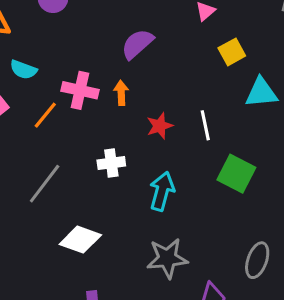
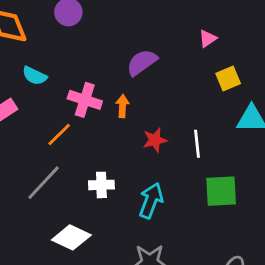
orange line: (45, 115) -> (59, 134), moved
white cross: (111, 163) -> (101, 185), moved
green square: (236, 174) -> (221, 191), turned -36

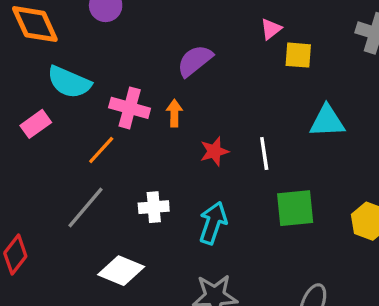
cyan semicircle: (35, 76) -> (69, 82), size x1.5
yellow square: (228, 79) -> (298, 55), moved, turned 30

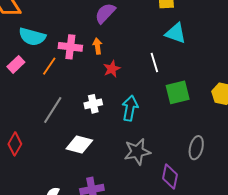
cyan triangle: (327, 121) -> (176, 33), moved, turned 30
orange line: (101, 150) -> (49, 66), moved
red star: (214, 151) -> (112, 69), moved

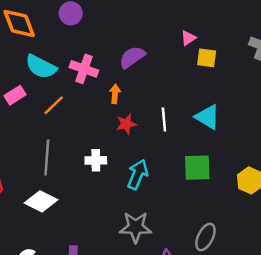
cyan triangle: (176, 33) -> (207, 117), moved
pink cross: (70, 47) -> (84, 69), moved
white line: (154, 62) -> (164, 120), moved
gray line: (53, 110) -> (47, 158), turned -40
white diamond: (79, 144) -> (41, 201), moved

